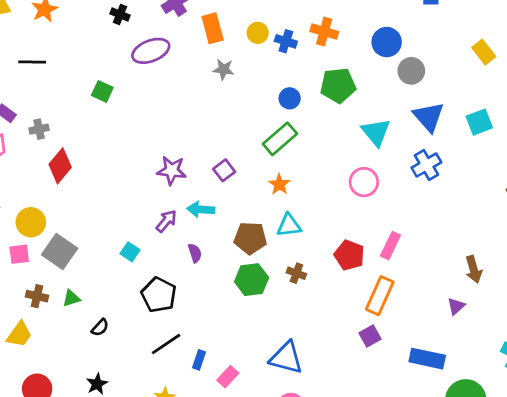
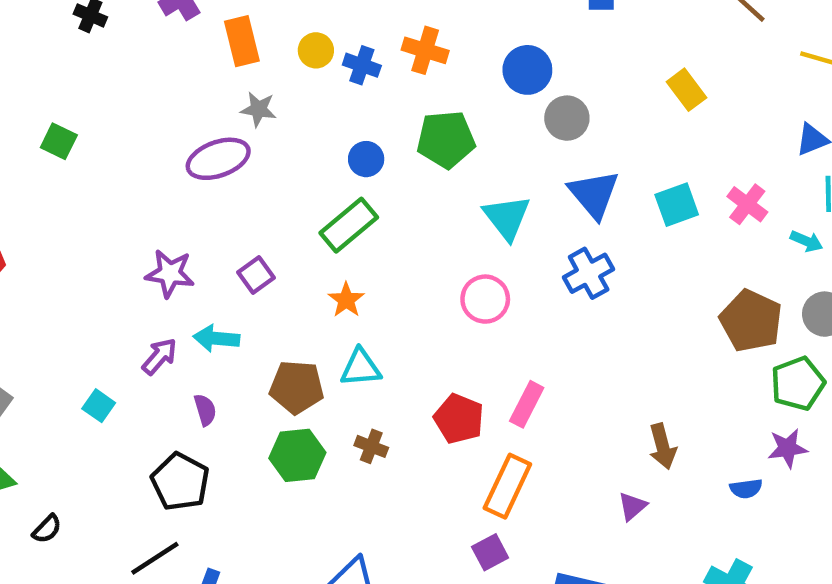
purple ellipse: (151, 51) -> (218, 159), moved
black pentagon: (159, 295) -> (180, 482), moved

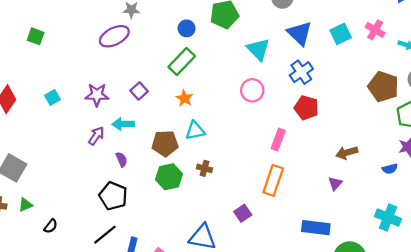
cyan square: (99, 406) -> (52, 97), moved, turned 32
red pentagon: (459, 419) -> (306, 108), moved
brown arrow: (663, 446) -> (347, 153), turned 95
purple square: (490, 552) -> (243, 213), moved

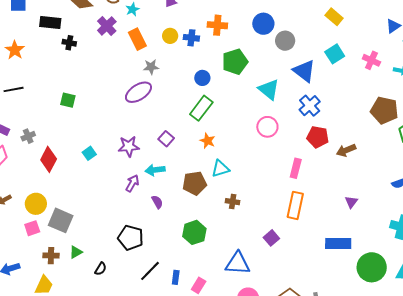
cyan square: (341, 34) -> (335, 54), moved
brown arrow: (347, 153) -> (346, 150), moved
green hexagon: (169, 177) -> (194, 232), moved
black pentagon: (113, 196) -> (131, 238), moved

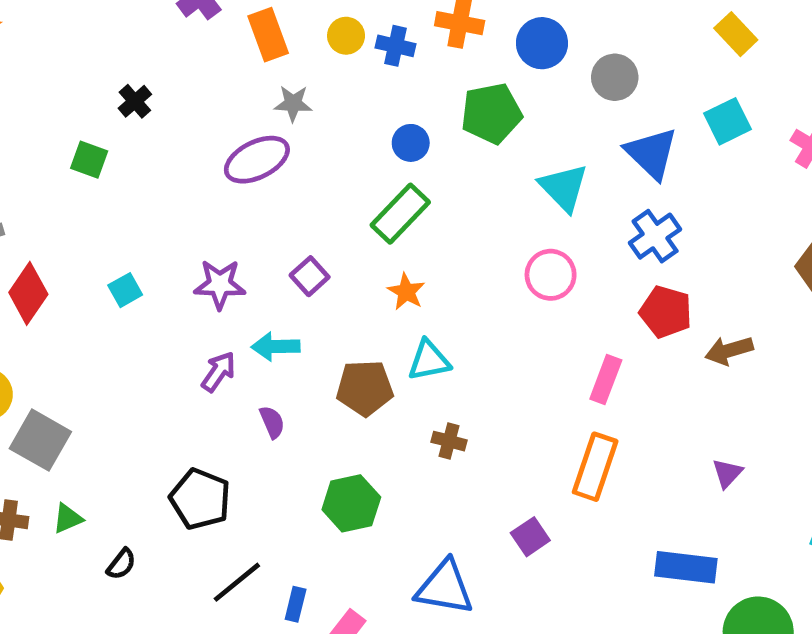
blue circle: (263, 24) -> (542, 43), moved
black cross: (69, 43) -> (135, 101), moved, turned 32

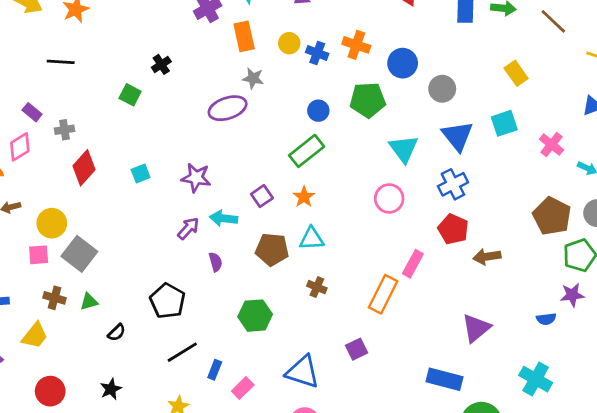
purple square: (310, 276) -> (262, 196), moved
orange rectangle: (595, 467) -> (383, 294), moved
purple triangle: (727, 473) -> (476, 328), size x1.6

